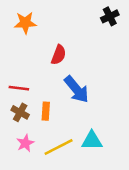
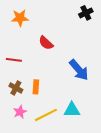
red semicircle: (59, 55) -> (46, 43), turned 112
red line: (19, 88) -> (14, 60), moved
blue arrow: (76, 89) -> (79, 70), moved

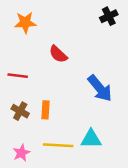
pink star: (20, 112) -> (21, 153), moved
yellow line: (46, 115) -> (58, 145), turned 30

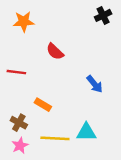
blue arrow: (100, 88) -> (95, 84), size x0.7
orange rectangle: (45, 110) -> (43, 105), turned -63
brown cross: (20, 111) -> (19, 123), moved

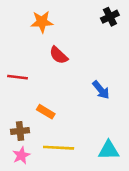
orange star: (24, 21) -> (42, 22), moved
brown cross: (19, 123) -> (20, 131), turned -35
cyan triangle: (86, 132) -> (109, 150), moved

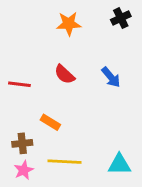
orange star: (42, 22) -> (69, 24), moved
red semicircle: (59, 55) -> (64, 74), moved
blue arrow: (101, 90) -> (111, 77), moved

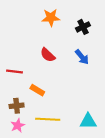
black cross: (121, 18) -> (83, 27), moved
red line: (19, 84) -> (15, 72), moved

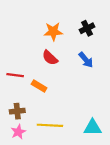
orange star: (51, 18) -> (53, 32), moved
orange rectangle: (37, 90) -> (39, 86), moved

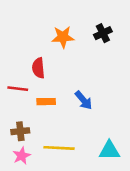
red semicircle: (50, 58) -> (38, 68), moved, turned 42
blue arrow: (86, 60) -> (84, 100), moved
orange rectangle: (39, 86) -> (46, 102), turned -32

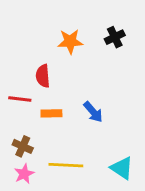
brown cross: (20, 131) -> (23, 146), turned 30
cyan triangle: (109, 151) -> (122, 168), turned 35

